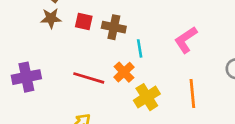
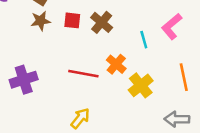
brown cross: (114, 27) -> (102, 22), turned 35
cyan line: (140, 48) -> (144, 40), moved

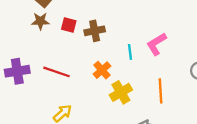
brown cross: (102, 22) -> (95, 31), turned 30
red line: (83, 74) -> (57, 72), moved

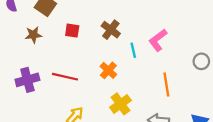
brown star: (40, 21) -> (33, 35), moved
brown cross: (95, 31) -> (111, 30), moved, turned -36
yellow cross: (121, 92) -> (120, 104), moved

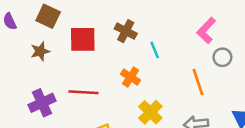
red square: (72, 31) -> (83, 39), size x1.6
pink L-shape: (158, 40) -> (206, 30), moved
gray circle: (201, 61) -> (222, 57), moved

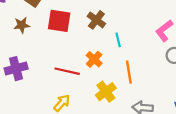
orange line: (198, 82) -> (129, 72), moved
red line: (83, 92) -> (67, 71), moved

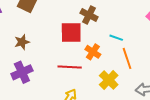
red square: (59, 21) -> (71, 33), moved
brown star: (22, 25) -> (22, 42), moved
cyan line: (118, 40) -> (116, 38), moved, turned -48

